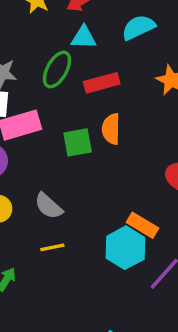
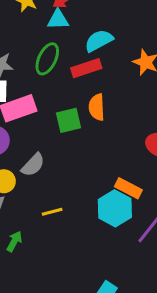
cyan semicircle: (138, 27) -> (99, 41), moved
cyan triangle: (84, 38) -> (58, 20), moved
gray semicircle: (49, 206) -> (33, 165), moved, turned -85

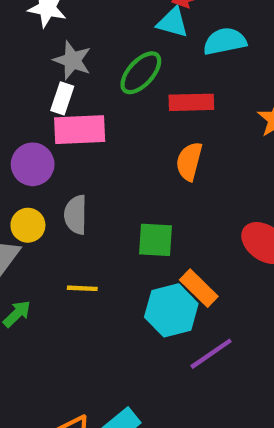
cyan semicircle: (99, 41) -> (225, 41), moved
green square: (69, 120) -> (155, 240), moved
gray semicircle: (33, 165) -> (76, 215), turned 120

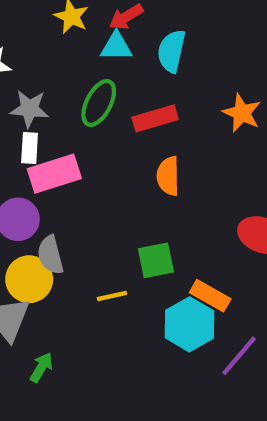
cyan semicircle: (225, 41) -> (171, 51), turned -51
gray semicircle: (76, 215) -> (50, 255), moved
yellow circle: (28, 225) -> (29, 279), size x1.4
yellow line: (82, 288) -> (112, 296), moved

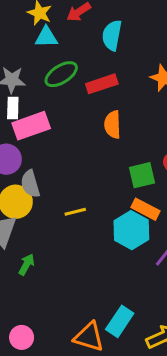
cyan triangle: (116, 46) -> (46, 37), moved
green ellipse: (99, 103) -> (61, 74), turned 32
green square: (156, 260) -> (142, 175), moved

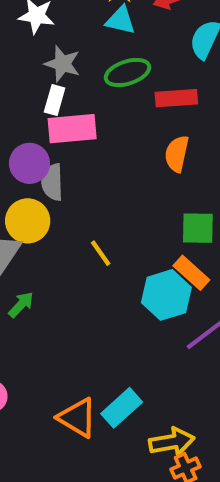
gray semicircle: (30, 184) -> (52, 182), moved
yellow line: (75, 212) -> (101, 253), turned 55

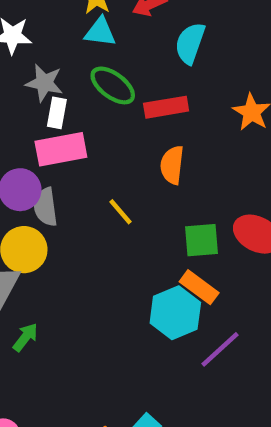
green ellipse: (127, 73) -> (113, 85), turned 60
white rectangle: (55, 100) -> (57, 113), moved
yellow line: (101, 253) -> (120, 212), moved

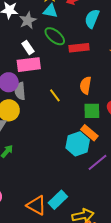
gray star: (44, 83) -> (28, 20), moved, turned 30
white rectangle: (57, 113) -> (28, 47), turned -48
orange semicircle: (172, 165) -> (86, 85), moved

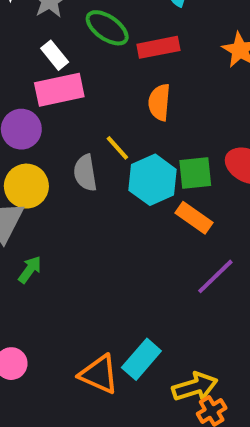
orange semicircle: (86, 85) -> (159, 102), moved
gray semicircle: (20, 91) -> (85, 173), moved
cyan hexagon: (78, 144) -> (153, 180), moved

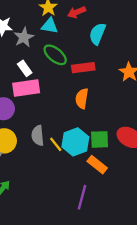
yellow line: (117, 148) -> (56, 144), moved
purple line: (215, 276) -> (82, 197), moved, turned -35

